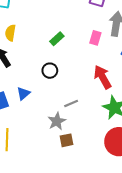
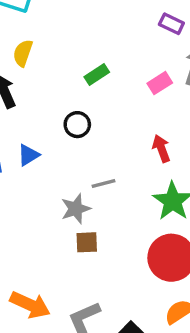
pink rectangle: (95, 38) -> (160, 83), turned 32
red arrow: (103, 77) -> (161, 149), size x0.7

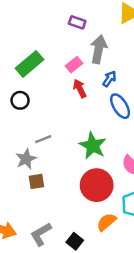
green rectangle: (97, 75) -> (29, 64), size x1.6
red arrow: (161, 149) -> (80, 88), moved

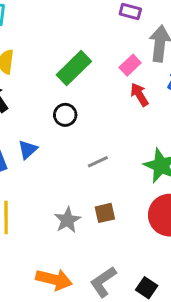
gray star: (26, 159) -> (67, 220), moved
brown square: (36, 181) -> (105, 213), moved

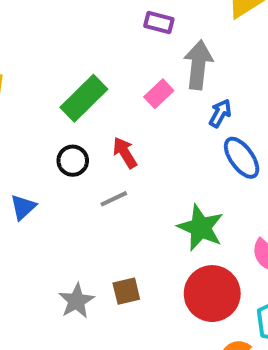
red arrow: (139, 95) -> (125, 153), moved
gray line: (98, 162) -> (114, 199), moved

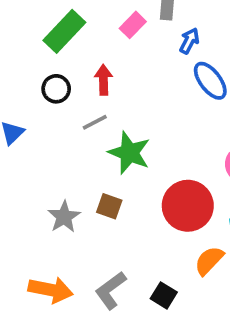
red arrow: (125, 153) -> (103, 80), turned 32
green star: (201, 228) -> (129, 153), moved
brown square: (126, 291) -> (109, 206), turned 35

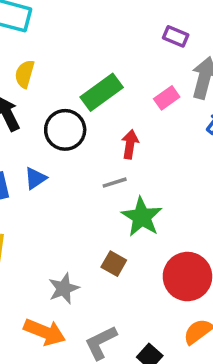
black circle: (56, 89) -> (65, 130), moved, size x1.5
gray star: (64, 217) -> (64, 289), moved

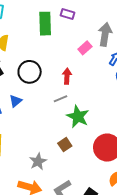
purple rectangle: (176, 36) -> (67, 14), moved
green rectangle: (102, 92) -> (45, 24), moved, turned -50
brown square: (114, 264) -> (65, 145), turned 32

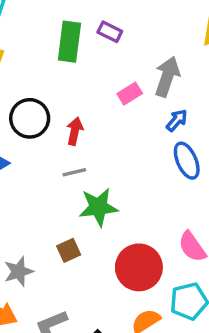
red arrow: (67, 76) -> (75, 131), moved
green star: (78, 117) -> (98, 207), turned 30

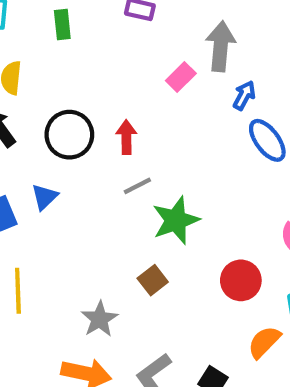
green rectangle: (69, 42) -> (62, 24), moved, size x0.6
red circle: (139, 267) -> (241, 280), size x0.7

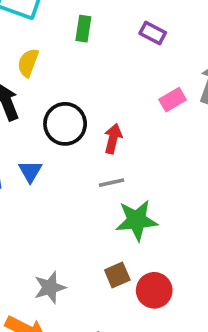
blue triangle: (45, 197) -> (30, 171), turned -30
brown square: (153, 280) -> (117, 275), moved
red circle: (241, 280) -> (154, 290), moved

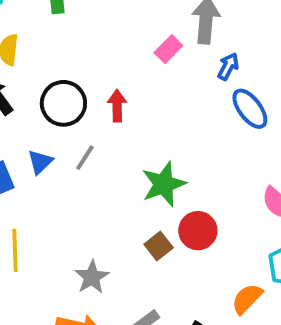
blue triangle: (30, 171) -> (40, 162), turned 30
gray line: (112, 183) -> (85, 158), moved, turned -30
red circle: (154, 290) -> (198, 231), moved

